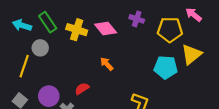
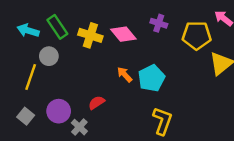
cyan pentagon: (166, 67) -> (151, 78), moved, turned -30

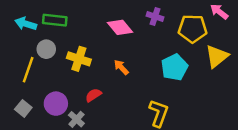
green rectangle: (57, 27) -> (55, 20), turned -50
yellow cross: (90, 35) -> (79, 59), moved
cyan pentagon: (151, 78) -> (174, 67), moved

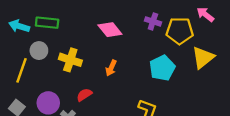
purple cross: (155, 16) -> (153, 21), moved
orange arrow: (121, 67) -> (111, 68), turned -112

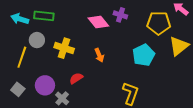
purple cross: (153, 21) -> (120, 15), moved
orange arrow: (111, 68) -> (99, 55), turned -48

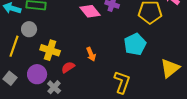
yellow triangle: (179, 46) -> (170, 68), moved
yellow cross: (64, 48) -> (50, 50), moved
orange arrow: (99, 55) -> (91, 54), moved

